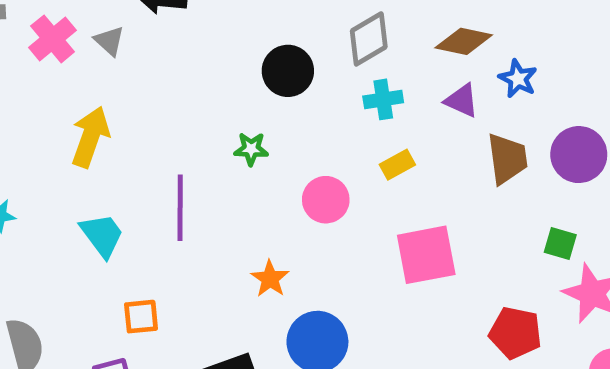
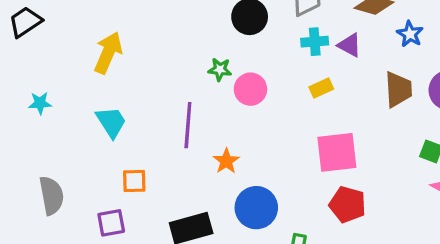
purple triangle: (462, 101) -> (349, 45), moved
pink circle: (326, 200) -> (250, 89), moved
purple line: (180, 208) -> (188, 125), moved
red pentagon: (515, 333) -> (348, 204), moved

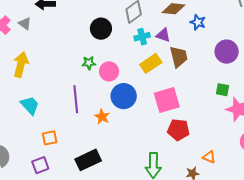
yellow rectangle: (321, 88) -> (151, 63), size x1.5
brown trapezoid: (398, 89) -> (179, 57), moved
blue circle: (256, 208) -> (124, 96), moved

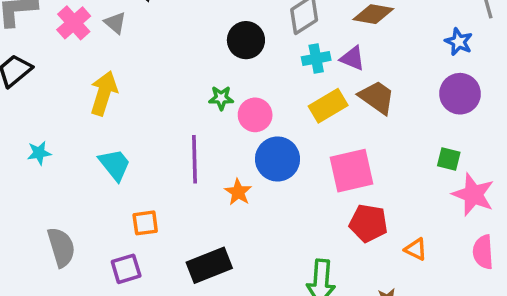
blue star: (198, 22) -> (459, 42), moved
brown trapezoid: (179, 57) -> (377, 97), turned -45
orange triangle: (209, 157) -> (416, 249), moved

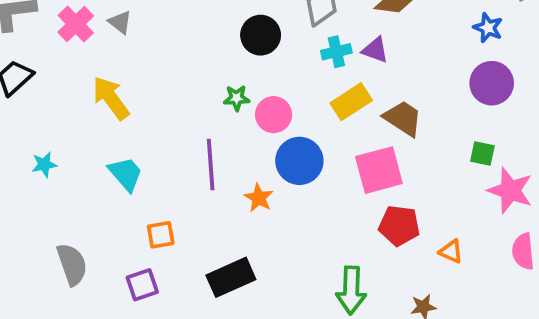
yellow arrow: (104, 93) -> (111, 98), turned -51
brown trapezoid: (377, 97) -> (403, 118), moved

